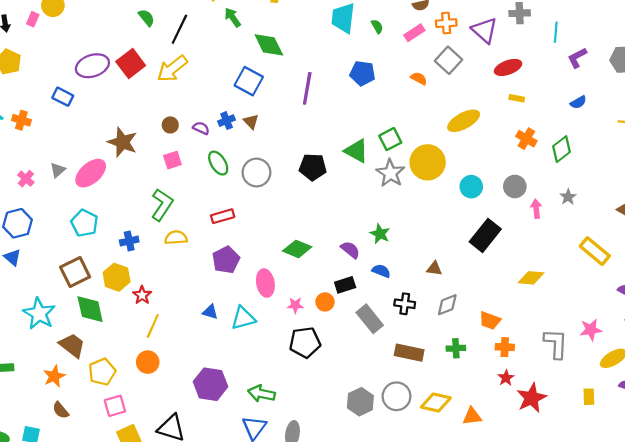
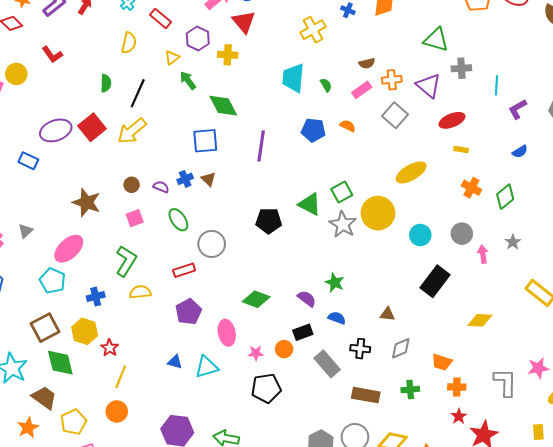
green semicircle: (146, 18) -> (106, 83), turned 42
orange semicircle: (419, 78) -> (348, 126), moved
blue square: (249, 81) -> (205, 141), turned -32
pink ellipse: (91, 173) -> (69, 249), moved
gray circle: (256, 173) -> (212, 244), moved

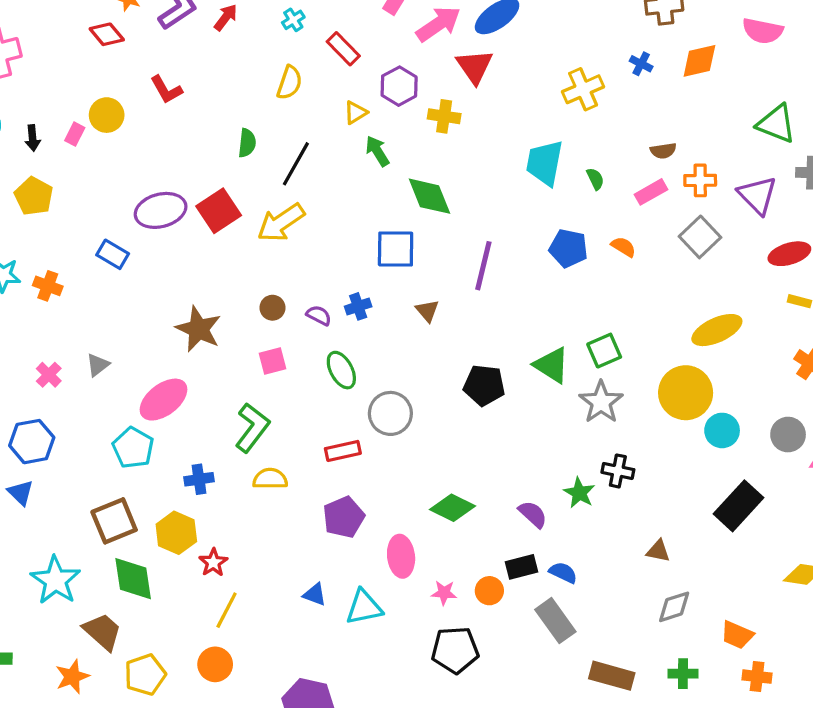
brown triangle: (208, 179) -> (427, 311), moved
yellow circle: (378, 213) -> (686, 393), moved
blue semicircle: (337, 318) -> (563, 573), moved
black cross: (360, 349) -> (618, 471), moved

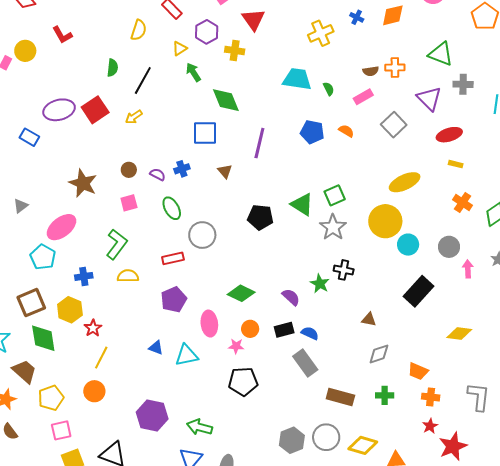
cyan trapezoid: (545, 163) -> (297, 79), turned 88
orange cross: (700, 180) -> (395, 68), moved
yellow arrow: (281, 223) -> (134, 117), size x0.6
orange circle: (489, 591) -> (250, 329), moved

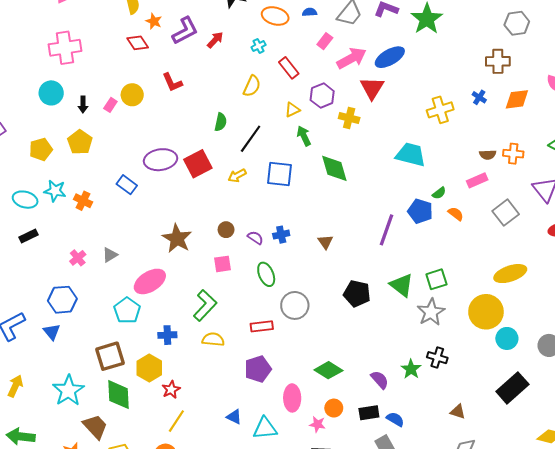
green semicircle: (329, 89) -> (439, 193), moved, turned 72
blue square: (205, 133) -> (280, 174), moved
purple line: (259, 143) -> (387, 230), moved

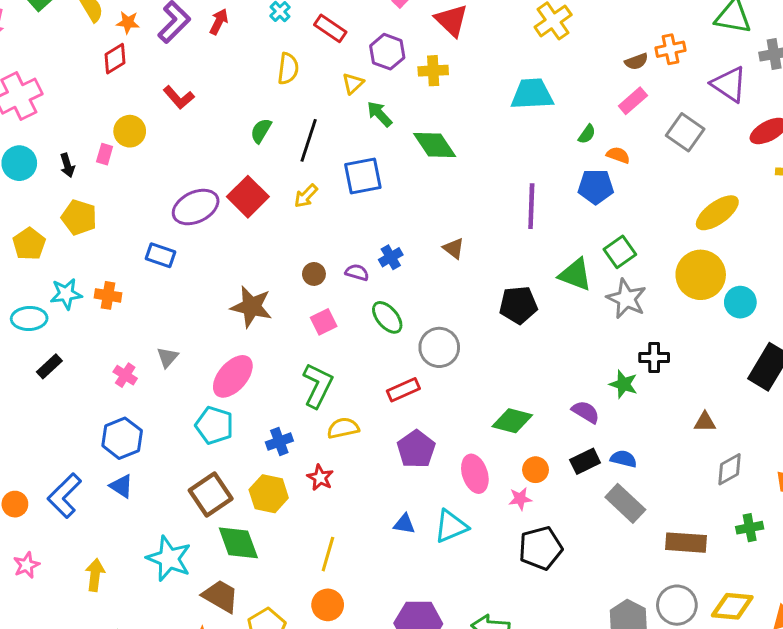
red diamond: (138, 43) -> (115, 59), turned -70
green semicircle: (221, 122) -> (261, 131), turned -144
blue pentagon: (420, 211) -> (596, 187), moved
red star: (171, 390) -> (320, 478), moved

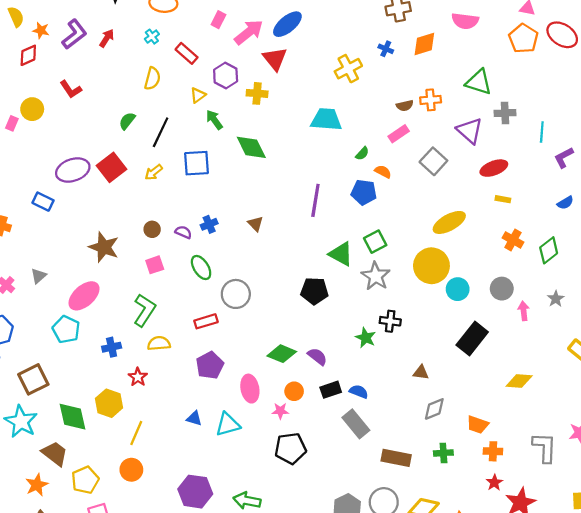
black pentagon: (518, 305) -> (314, 291), moved
purple semicircle: (586, 412) -> (317, 357), moved
brown square: (211, 494) -> (33, 379), moved
yellow hexagon: (269, 494) -> (109, 403), moved

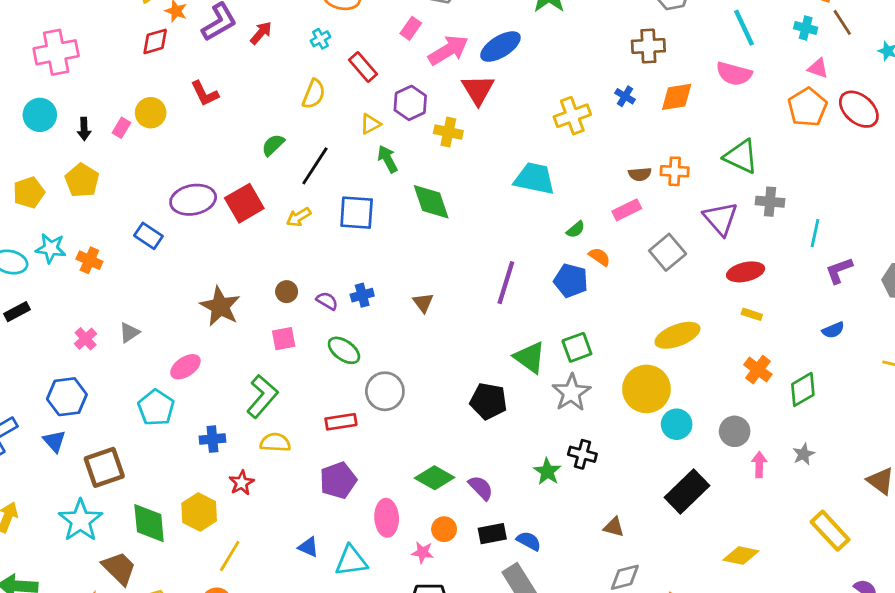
green ellipse: (201, 267) -> (344, 350), turned -30
pink ellipse: (84, 296) -> (185, 367), size x0.7

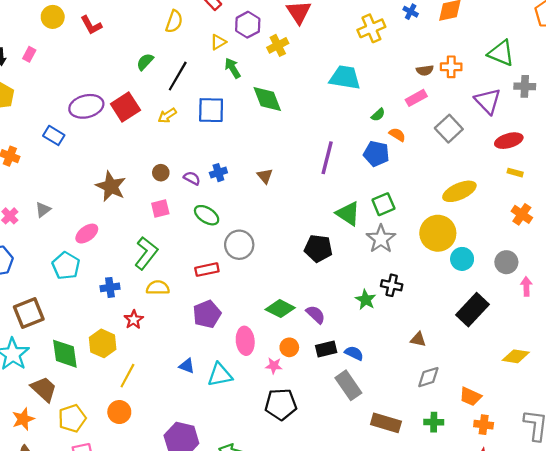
yellow circle: (151, 113) -> (53, 17), moved
yellow cross: (448, 132) -> (278, 45), turned -36

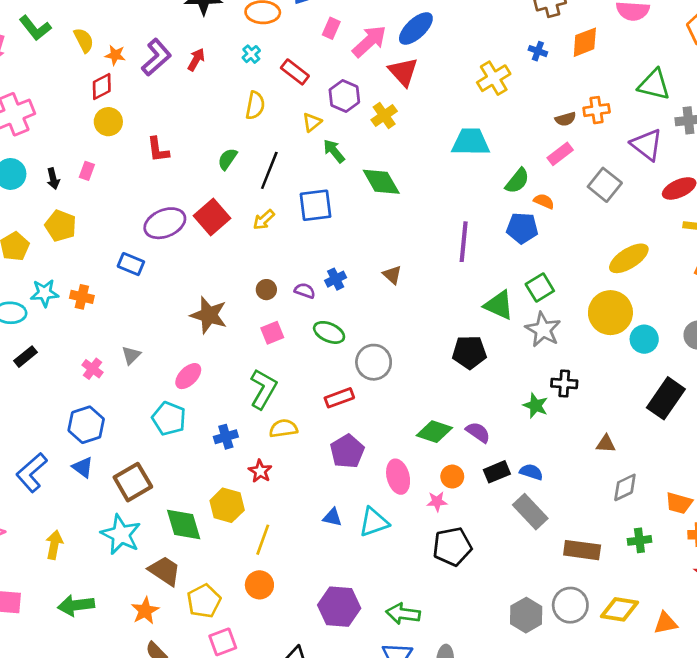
red L-shape: (91, 25) -> (158, 150), moved, turned 30
green semicircle: (378, 115) -> (517, 181), size x1.5

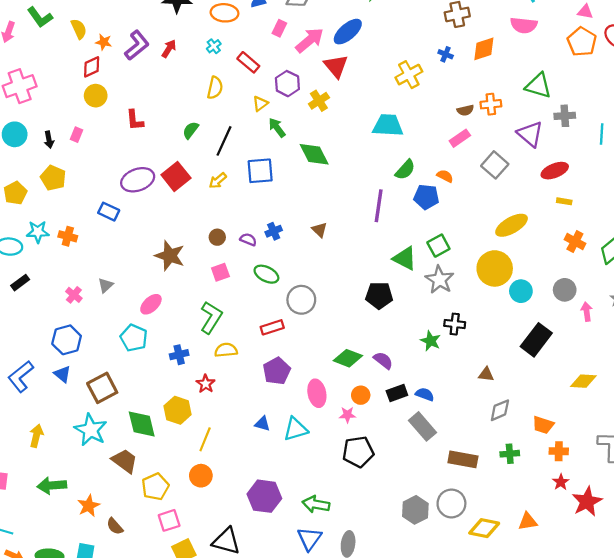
green semicircle: (517, 181) -> (405, 170), moved
yellow diamond: (620, 609) -> (484, 528), moved
orange star: (145, 611) -> (89, 506), moved

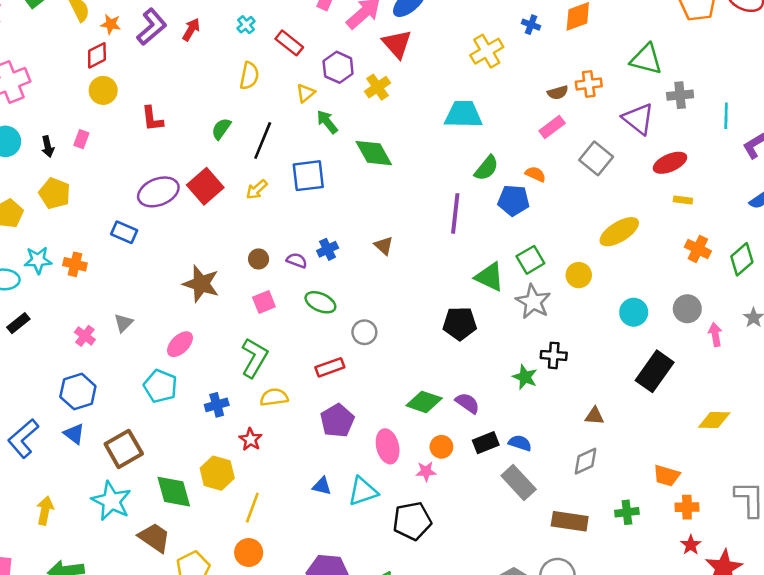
yellow circle: (495, 268) -> (579, 275), moved, size x0.6
gray circle: (301, 300) -> (364, 332), size x0.7
gray diamond: (500, 410) -> (586, 461), moved
black pentagon: (358, 452) -> (412, 521), moved

